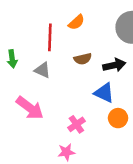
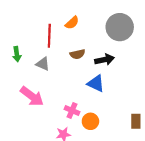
orange circle: (118, 118) -> (90, 121), moved
pink cross: (76, 124) -> (72, 110), turned -32

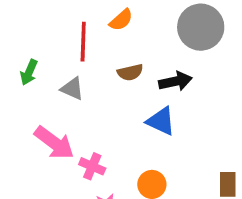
green arrow: (17, 54) -> (29, 72), turned 32
pink cross: (72, 110) -> (92, 166), moved

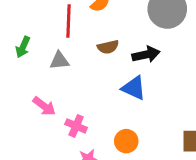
gray triangle: (72, 89) -> (59, 61), turned -30
pink arrow: (54, 143) -> (44, 106), size x0.7

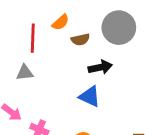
brown semicircle: (108, 47) -> (80, 40), moved

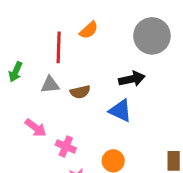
brown semicircle: (80, 40) -> (80, 92), moved

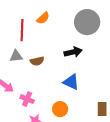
blue triangle: (120, 111) -> (71, 82), moved

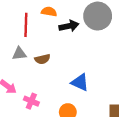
orange semicircle: (43, 18) -> (49, 12), turned -128
black arrow: (73, 52) -> (69, 26), moved

